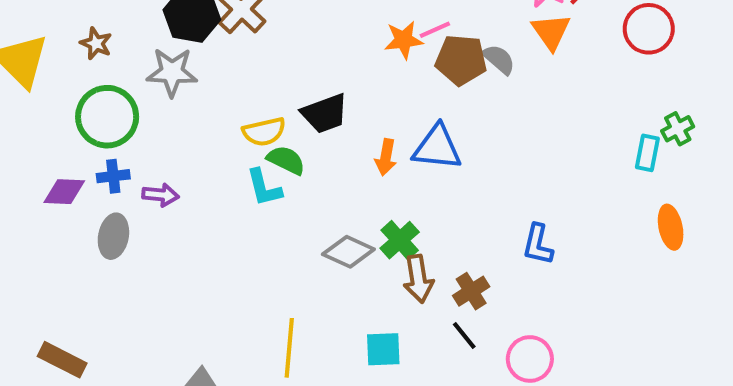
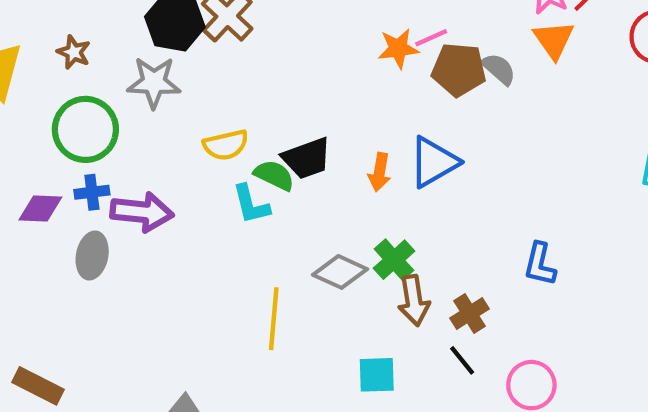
black trapezoid: (325, 113) -> (307, 158), moved
yellow semicircle: (264, 132) -> (226, 145), moved
blue triangle: (437, 148) -> (434, 162), turned -36
purple arrow: (161, 195) -> (142, 212), size x1.6
yellow line: (289, 348) -> (274, 319), moved

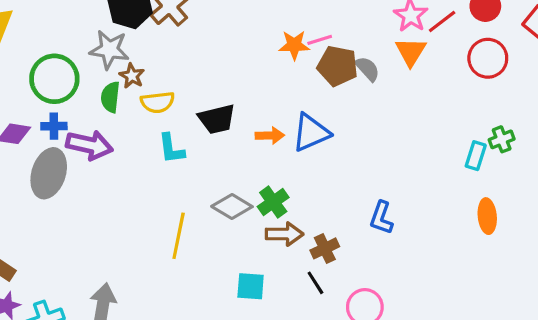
brown star: (74, 52) -> (132, 76), moved
orange arrow: (379, 172) -> (270, 136), turned -108
green semicircle: (274, 175) -> (110, 97), moved, turned -116
gray ellipse: (92, 255) -> (49, 173), size x1.4
brown arrow: (414, 300) -> (284, 234), turned -87

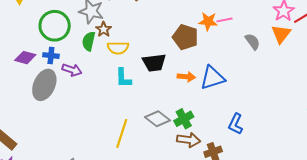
brown pentagon: (338, 66) -> (185, 37), moved
purple arrow: (89, 145) -> (72, 70), size x0.7
blue L-shape: (381, 218) -> (236, 124), moved

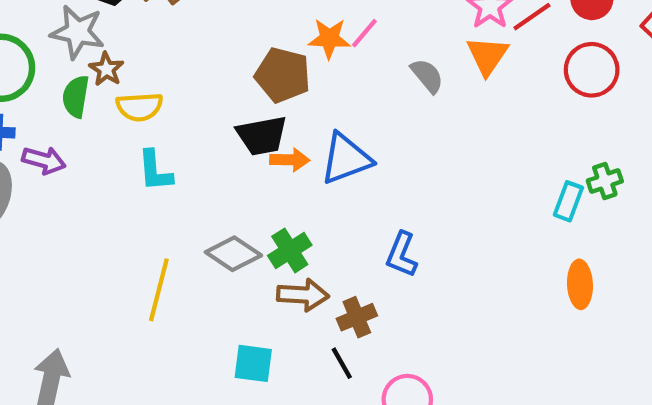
pink line: (225, 20) -> (364, 33), turned -35
black trapezoid: (154, 63) -> (262, 136), moved

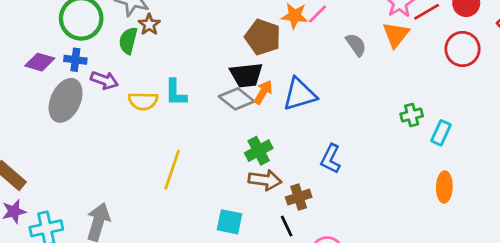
yellow semicircle: (139, 107) -> (143, 101), moved
orange arrow: (290, 160) -> (263, 92), turned -65
green cross: (605, 181) -> (412, 115), moved
gray diamond: (233, 254) -> (237, 99), moved

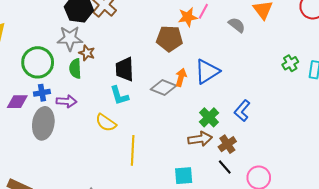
black trapezoid: (246, 75) -> (125, 69), moved, turned 110
yellow semicircle: (143, 101) -> (106, 123), moved, turned 50
green cross: (259, 151) -> (209, 117), moved
blue L-shape: (331, 159) -> (242, 111), turned 30

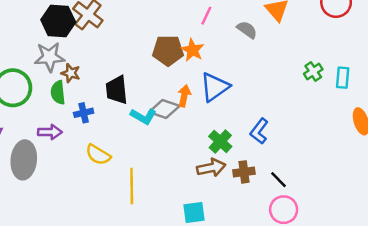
orange star: (188, 17) -> (193, 50), moved, turned -30
blue cross: (42, 93) -> (84, 113), moved
cyan L-shape: (119, 95) -> (143, 116), moved, turned -40
brown cross: (227, 144) -> (244, 172), turned 30
black line: (225, 167) -> (279, 180), moved

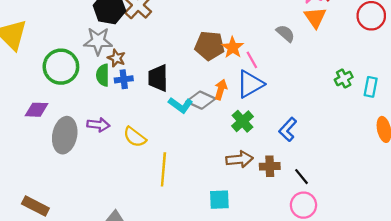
pink line: (206, 16) -> (252, 60), moved, turned -60
blue cross: (84, 113) -> (124, 79), moved
purple arrow: (50, 132) -> (98, 125), moved
green cross: (220, 141) -> (242, 121), moved

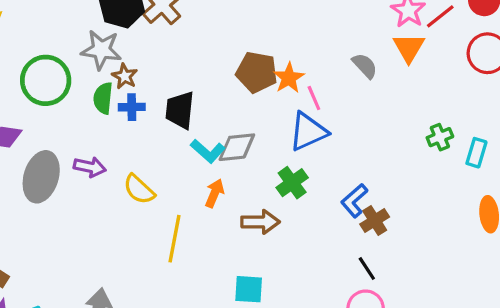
orange arrow: (221, 90) -> (215, 193), moved
gray diamond: (201, 100) -> (237, 147), turned -36
brown arrow: (239, 159) -> (260, 222), moved
brown cross: (270, 166) -> (375, 220), moved, turned -36

